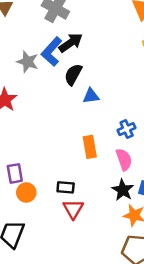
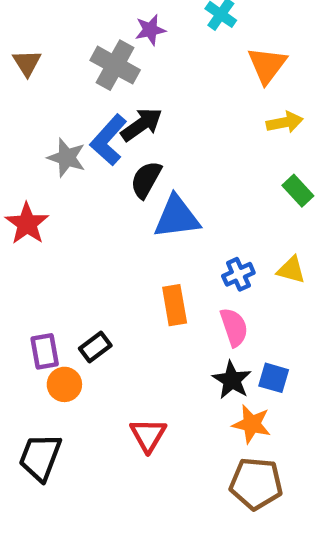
blue triangle: (91, 96) -> (177, 217), size x1.6
black rectangle: (66, 187) -> (95, 347), moved, turned -42
red triangle: (73, 209) -> (148, 435), moved

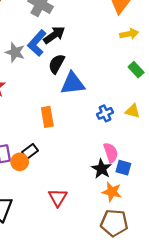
orange rectangle: (175, 305) -> (47, 117), moved
pink semicircle: (234, 327) -> (111, 153), moved
orange circle: (64, 384) -> (20, 162), moved

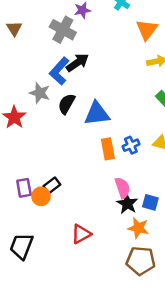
gray star: (15, 52) -> (40, 93), moved
black semicircle: (57, 64) -> (67, 104), moved
orange rectangle: (47, 117) -> (108, 149), moved
pink semicircle: (111, 153) -> (122, 188), moved
red triangle: (58, 198) -> (81, 234), turned 30

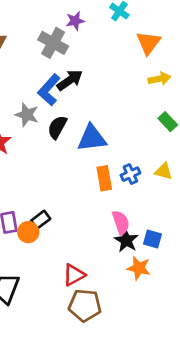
brown pentagon: (141, 261) -> (85, 305), moved

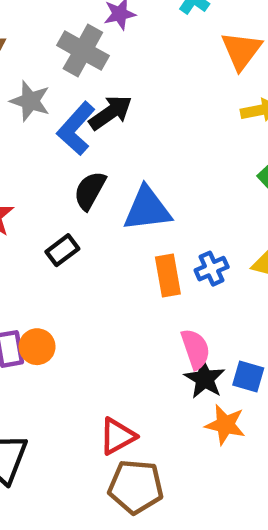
gray star: (27, 115) -> (30, 101), moved
black rectangle: (41, 220) -> (62, 250), moved
orange circle: (28, 232) -> (37, 347), moved

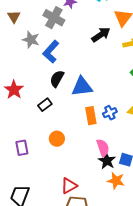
black arrow: (111, 113) -> (101, 35), moved
orange circle: (37, 347) -> (57, 139), moved

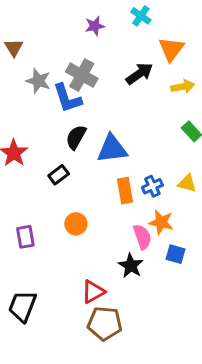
gray cross: (54, 18) -> (82, 75), moved
blue L-shape: (51, 52) -> (67, 98), turned -60
black star: (107, 161) -> (131, 266), moved
orange star: (116, 181) -> (161, 222), moved

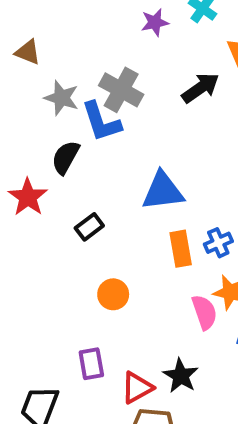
purple star: (95, 26) -> (155, 22), moved
brown triangle: (14, 48) -> (28, 52), turned -36
black semicircle: (76, 137) -> (66, 157), moved
purple rectangle: (25, 237) -> (91, 364), moved
black star: (131, 266) -> (181, 376), moved

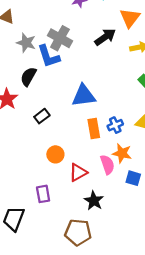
red triangle: (137, 388) -> (78, 172), moved

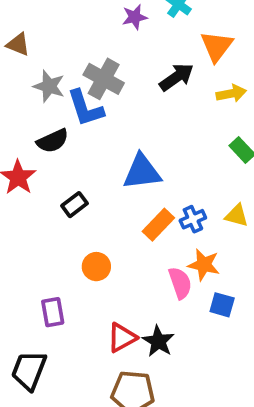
black semicircle: (28, 77) -> (53, 141), turned -144
orange rectangle: (94, 128) -> (158, 225), turned 54
red triangle: (78, 172) -> (122, 338), moved
purple rectangle: (43, 194) -> (53, 312), moved

